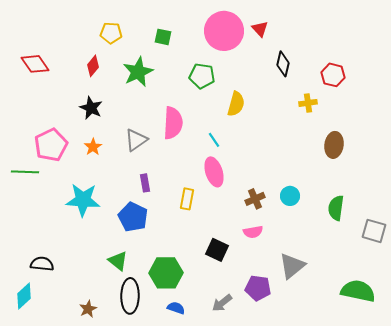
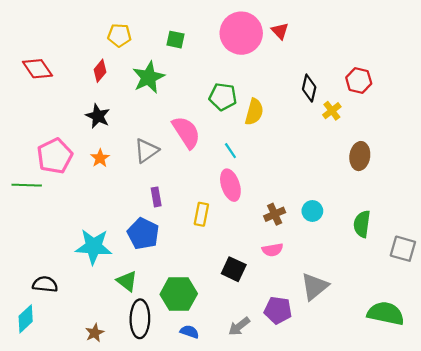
black diamond: (283, 64) -> (309, 88), moved
green pentagon: (202, 76) -> (223, 97), moved
yellow cross: (308, 103) -> (332, 111), turned -30
pink semicircle: (173, 123) -> (186, 132), turned -36
cyan star: (83, 200) -> (94, 247), moved

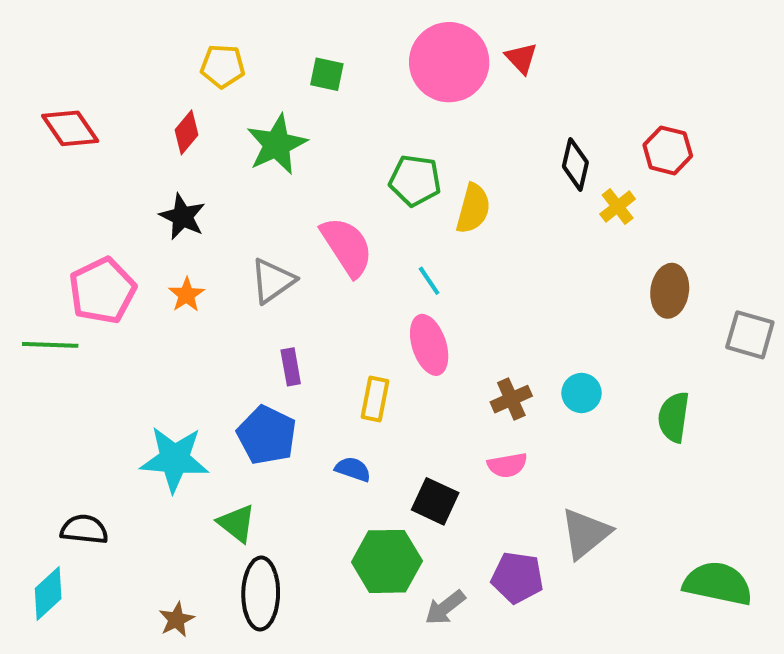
gray square: (403, 249) -> (750, 335), moved
green hexagon: (179, 294) -> (387, 561), moved
blue semicircle: (189, 332) -> (353, 469), moved

